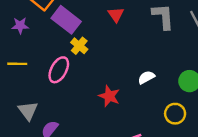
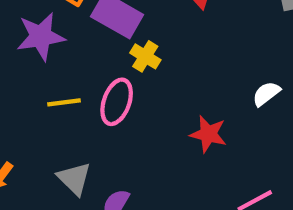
purple star: (20, 26) -> (41, 36), size x1.6
yellow line: (17, 64) -> (64, 102), moved

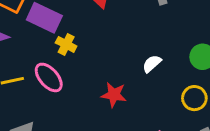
pink ellipse: (117, 102) -> (49, 77), turned -56

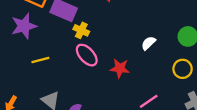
pink ellipse: (49, 77) -> (87, 55), moved

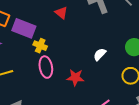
pink ellipse: (87, 55) -> (46, 67), turned 35

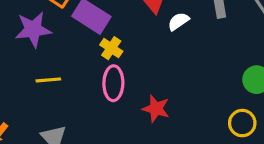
white semicircle: (100, 54) -> (178, 21), moved

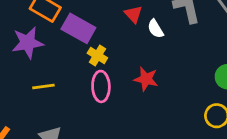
white semicircle: (178, 21) -> (156, 29), turned -84
red star: (156, 109) -> (146, 79), moved

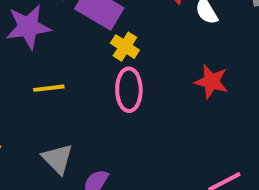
red star: (146, 79) -> (211, 82), moved

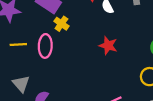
pink ellipse: (129, 90) -> (45, 46), moved

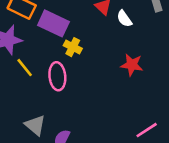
yellow line: (18, 44) -> (25, 68), moved, turned 63

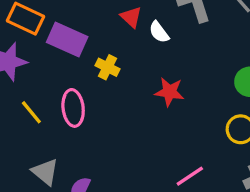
yellow cross: (73, 47) -> (107, 67), moved
yellow line: (25, 68) -> (31, 112), moved

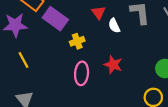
yellow cross: (107, 67) -> (77, 41), turned 32
pink ellipse: (73, 108) -> (82, 73), moved

